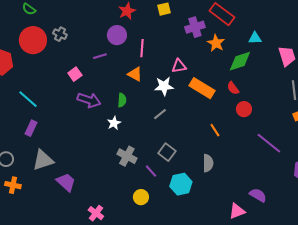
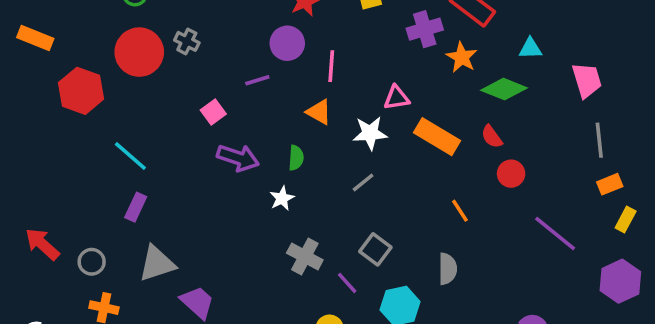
green diamond: (240, 61) -> (504, 89), turned 40

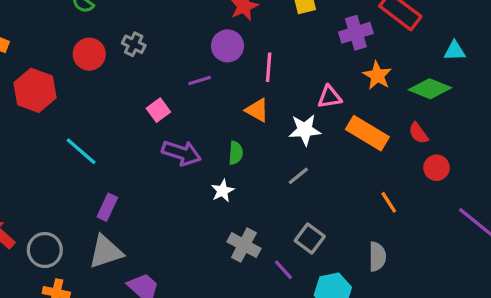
red circle: (139, 52) -> (89, 54), size x0.7
orange star: (462, 57) -> (377, 76), moved
purple rectangle: (136, 207) -> (107, 207), moved
gray circle: (92, 262) -> (45, 250), size x1.4

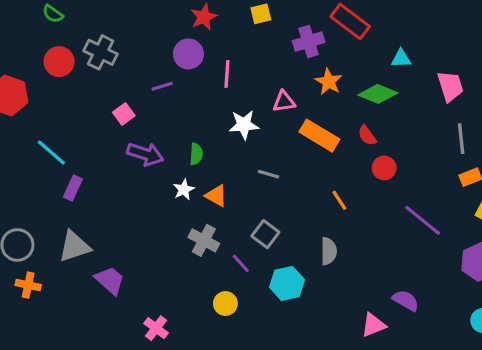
gray cross: (134, 44) -> (101, 52), size x1.5
orange triangle: (257, 110) -> (216, 196), moved
white star: (305, 130) -> (244, 125), moved
gray line: (298, 176) -> (269, 174), moved, turned 55
purple rectangle: (107, 207) -> (73, 188), moved

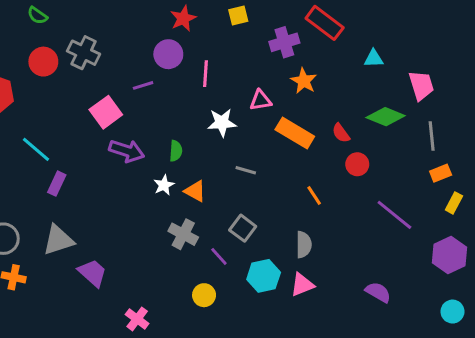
green diamond: (378, 94) -> (386, 117), moved
pink square: (124, 114) -> (106, 112), size x1.5
pink triangle: (373, 325) -> (302, 285), moved

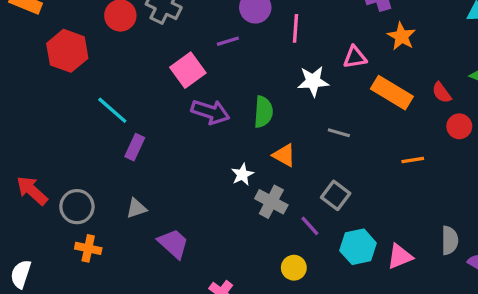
green semicircle: (176, 151) -> (263, 112), size x1.4
white star: (164, 185) -> (242, 174), moved
orange line: (314, 195) -> (413, 160), turned -66
gray triangle: (58, 240) -> (136, 208), size x0.6
gray semicircle: (304, 245) -> (450, 240), moved

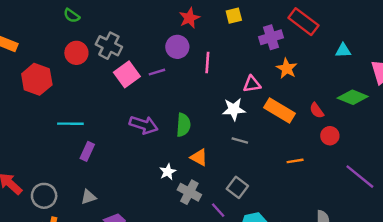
pink square: (188, 70) -> (127, 74), moved
white star: (313, 81) -> (234, 109), moved
cyan line: (112, 110) -> (70, 124), turned -40

